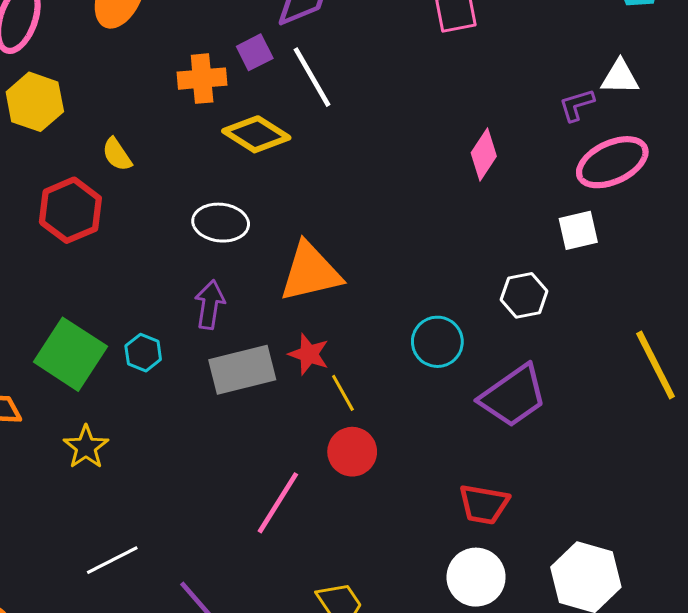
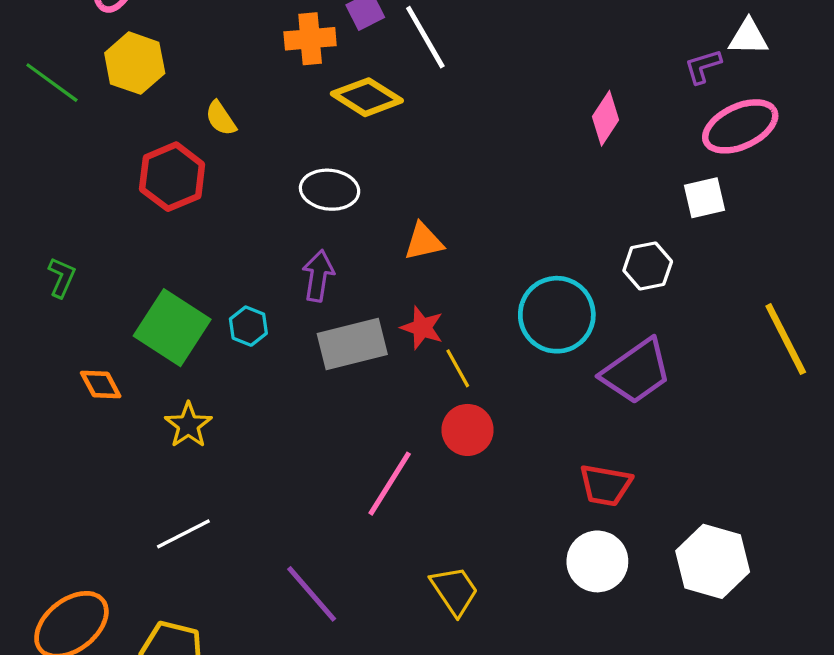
orange triangle: (310, 272) -> (424, 242), size x0.6
cyan circle: (437, 342) -> (557, 315), size x1.4
white line: (112, 560) -> (183, 534), moved

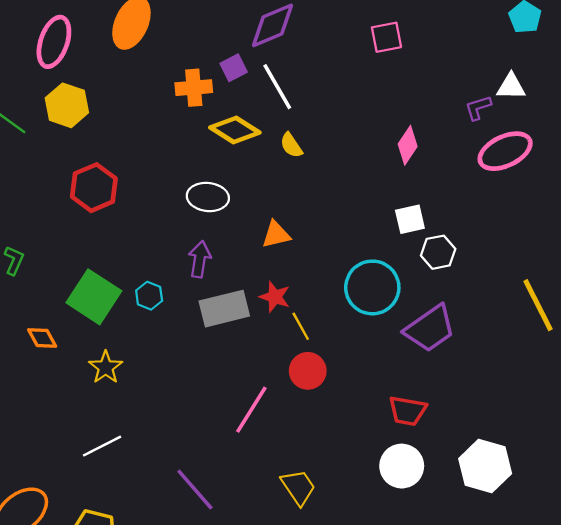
yellow semicircle: (221, 118) -> (291, 145), moved
white square: (705, 198) -> (410, 219), moved

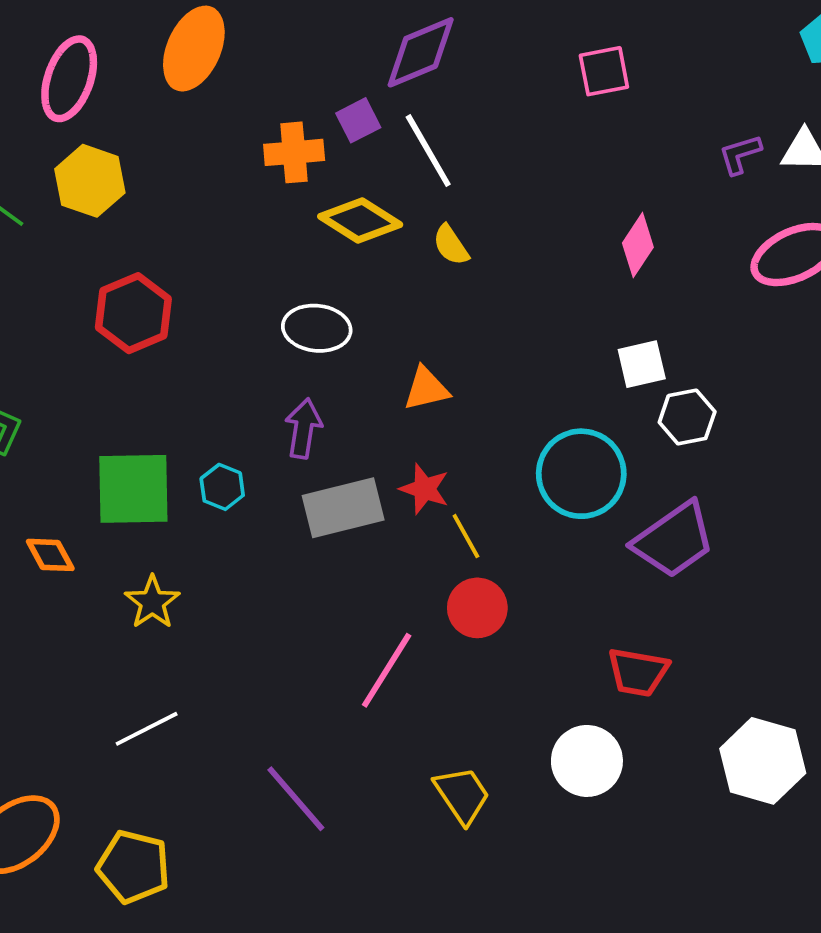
purple L-shape: (478, 108) -> (740, 154), moved
green square: (94, 297) -> (133, 489), turned -34
white circle: (402, 466) -> (587, 761), moved

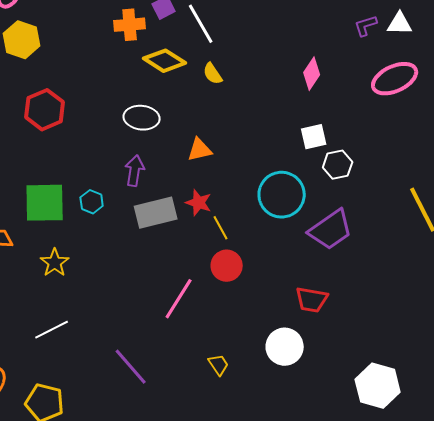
white hexagon: (763, 761) -> (378, 386), moved
yellow trapezoid: (462, 795) -> (219, 365), size x0.7

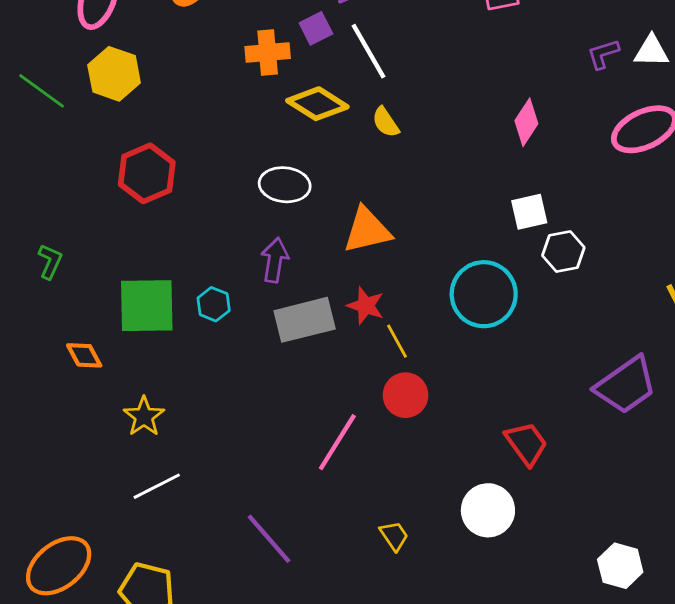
orange triangle: (200, 150) -> (367, 230), size x1.4
purple trapezoid: (331, 230) -> (626, 385), moved
yellow star: (55, 263) -> (144, 416), moved
red trapezoid: (312, 300) -> (526, 443), turned -136
white hexagon: (378, 386) -> (620, 566), size x0.7

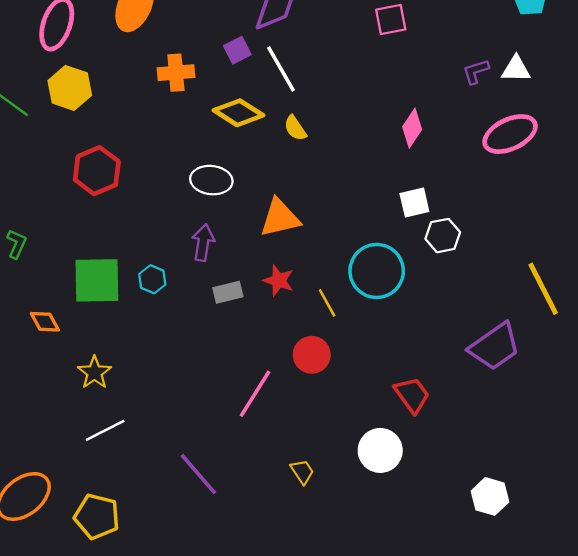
orange cross: (268, 53) -> (176, 73), moved
gray rectangle: (305, 320) -> (228, 292), size x0.6
yellow line: (397, 341) -> (327, 303), moved

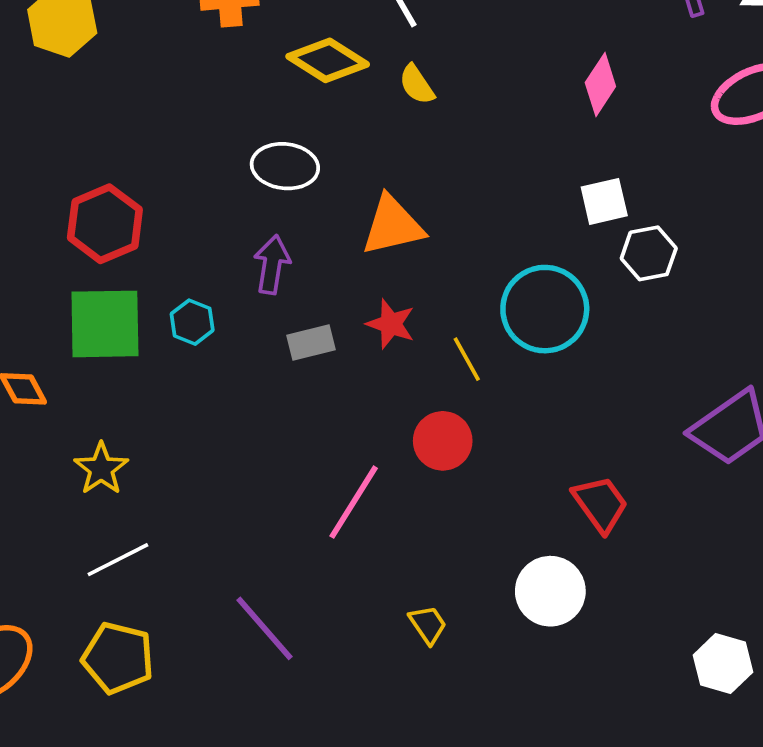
red hexagon: (97, 171) -> (105, 224), moved
yellow pentagon: (97, 517) -> (118, 658), moved

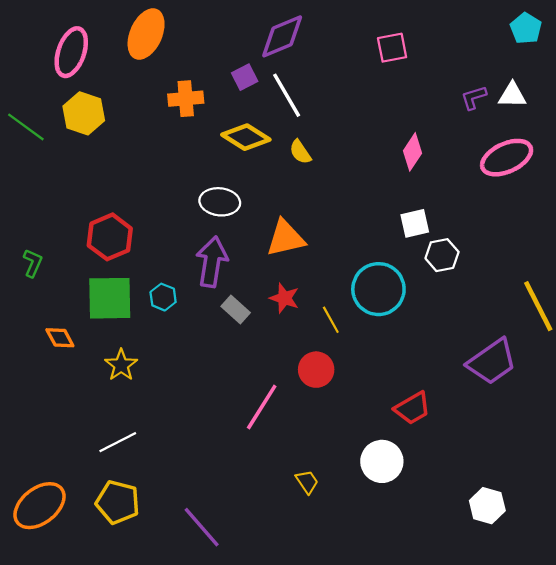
purple arrow: (272, 265) -> (212, 262), size x1.4
gray rectangle: (311, 342) -> (236, 310), turned 56
yellow star: (101, 469) -> (121, 365), moved
red trapezoid: (600, 504) -> (412, 408), turned 96
purple line: (265, 628) -> (202, 527), moved

